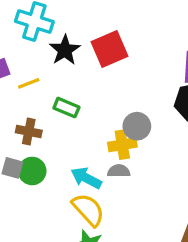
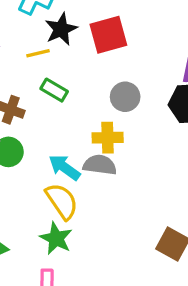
yellow line: (29, 83) -> (38, 53), moved
gray circle: (137, 126) -> (125, 97), moved
gray semicircle: (119, 171) -> (100, 165), size x1.4

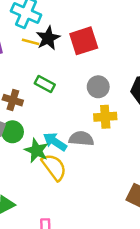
yellow line: (38, 53) -> (31, 42), moved, turned 30
yellow cross: (108, 138) -> (105, 117), moved
green star: (56, 238) -> (36, 150), moved

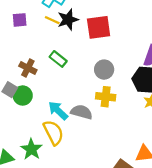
green star: (36, 150) -> (31, 149), moved

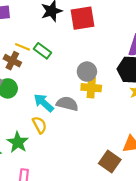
yellow line: (52, 20) -> (23, 47), moved
gray circle: (104, 70) -> (87, 72), moved
yellow semicircle: (53, 133) -> (40, 125), size x0.7

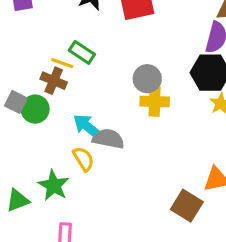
yellow line: (23, 47) -> (62, 63), moved
brown cross: (12, 61) -> (54, 81), moved
gray semicircle: (67, 104) -> (108, 139), moved

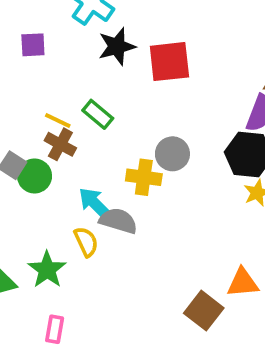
yellow line: (62, 63) -> (58, 121), moved
yellow cross: (155, 102) -> (144, 177), moved

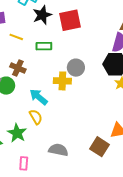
green rectangle: (98, 114) -> (44, 46), moved, turned -35
yellow line: (58, 121) -> (16, 37), moved
gray semicircle: (118, 221) -> (58, 150), moved

